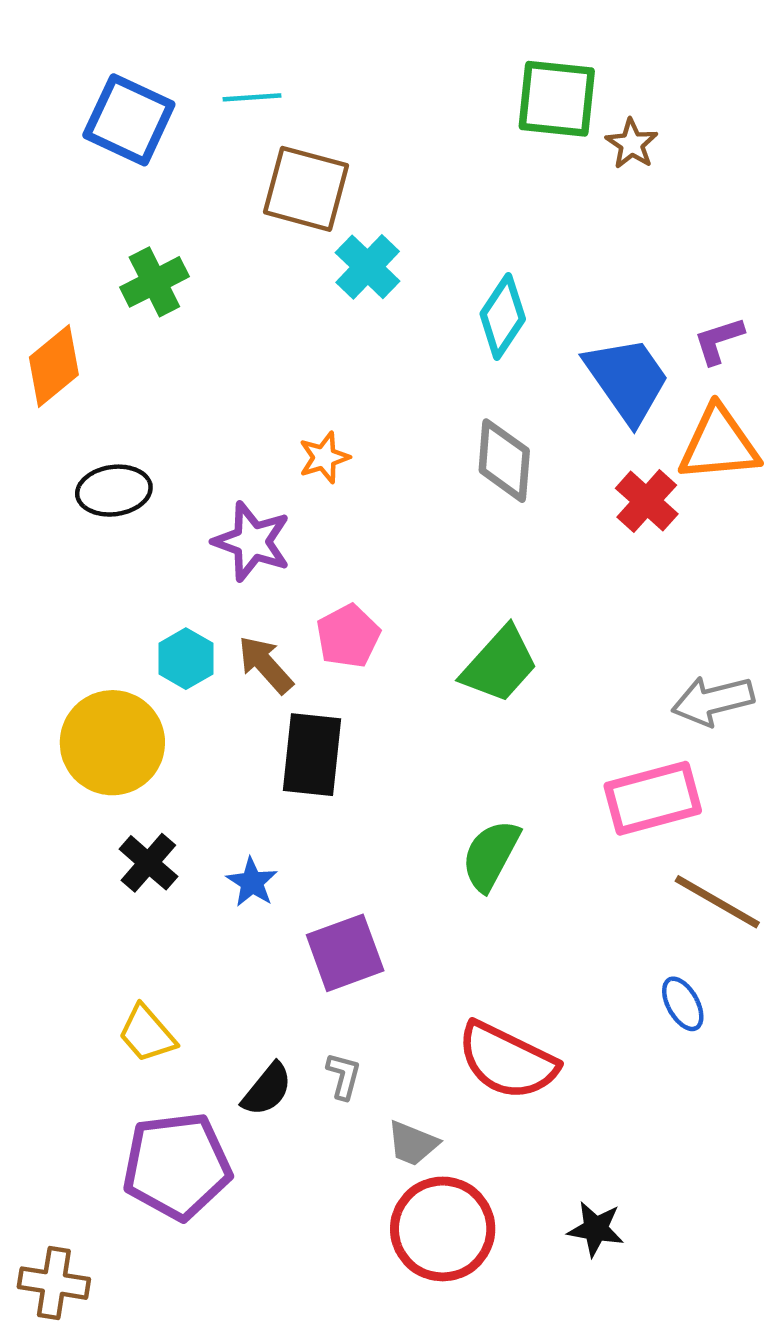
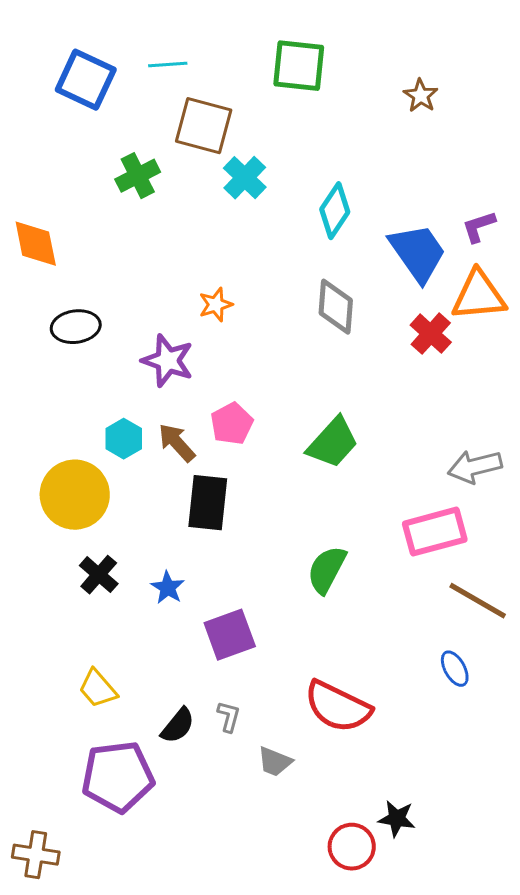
green square: (557, 99) -> (299, 66), moved
green cross: (154, 282) -> (138, 176), moved
orange diamond: (54, 366) -> (36, 244), turned -62
red circle: (443, 1229) -> (352, 847), moved, size x0.7

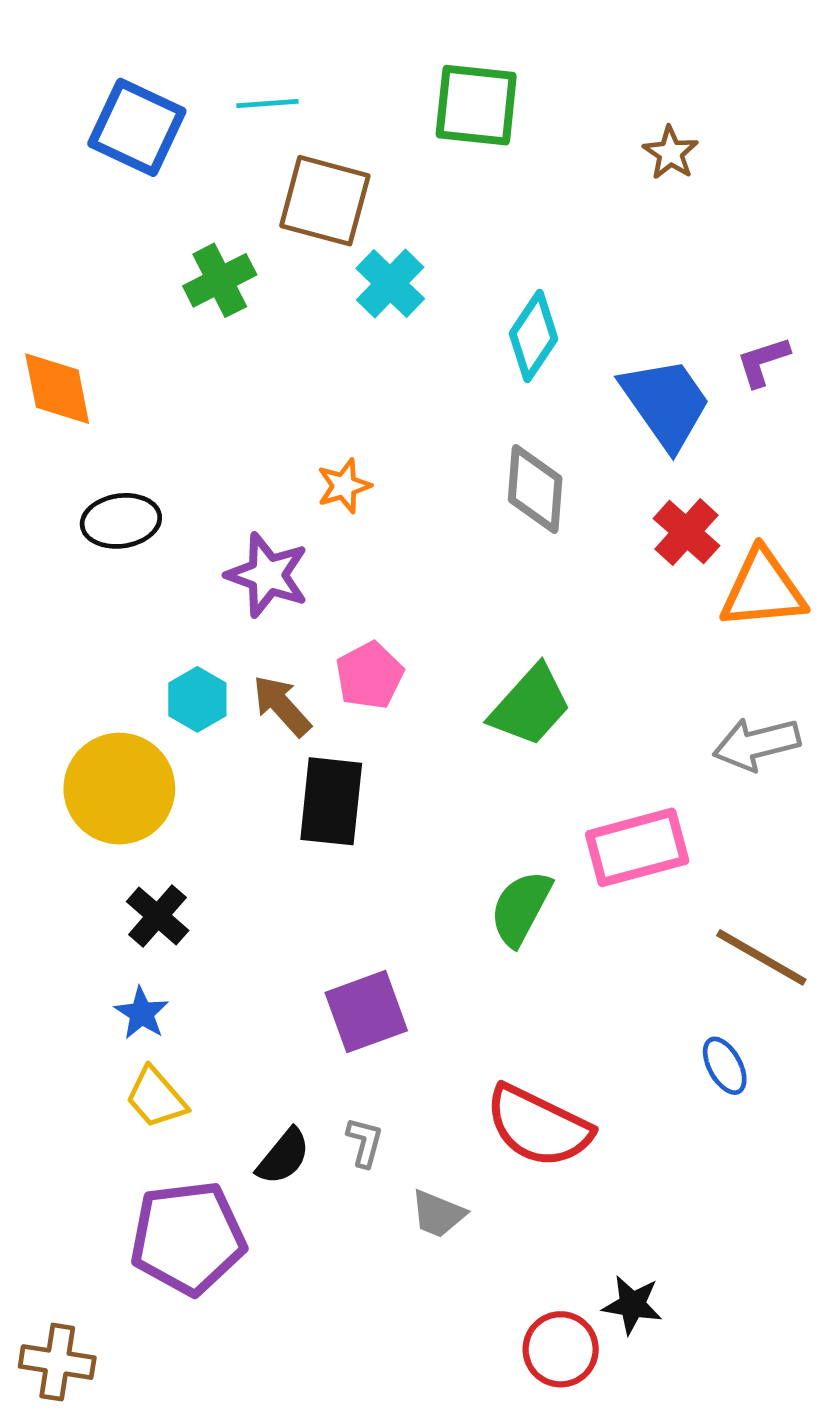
orange triangle: (479, 296) -> (763, 589), moved
pink rectangle: (435, 532) -> (637, 847), moved
blue star: (168, 588) -> (142, 1013), moved

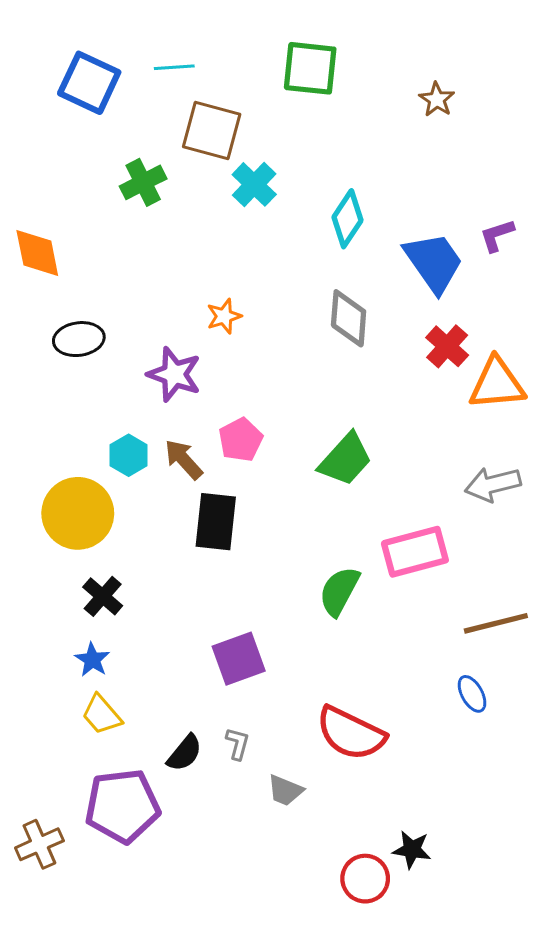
brown line: (761, 957) -> (496, 623), turned -44
brown cross: (57, 1362) -> (39, 844), moved, turned -33

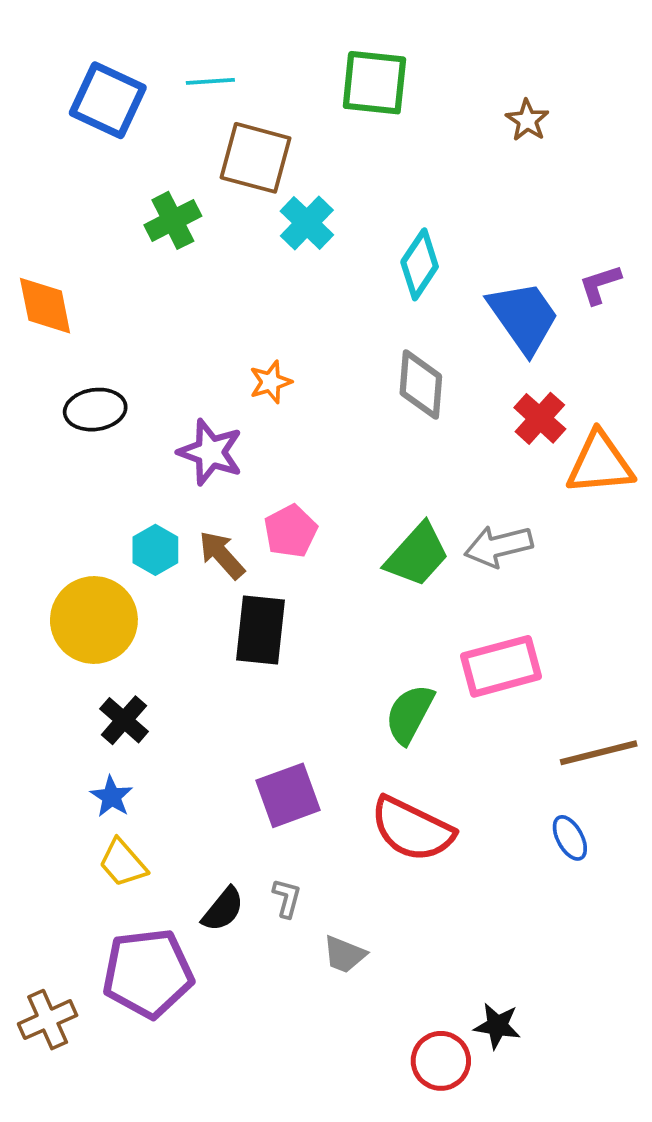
gray arrow: (493, 484) -> (498, 546), moved
red semicircle: (351, 733) -> (412, 829), moved

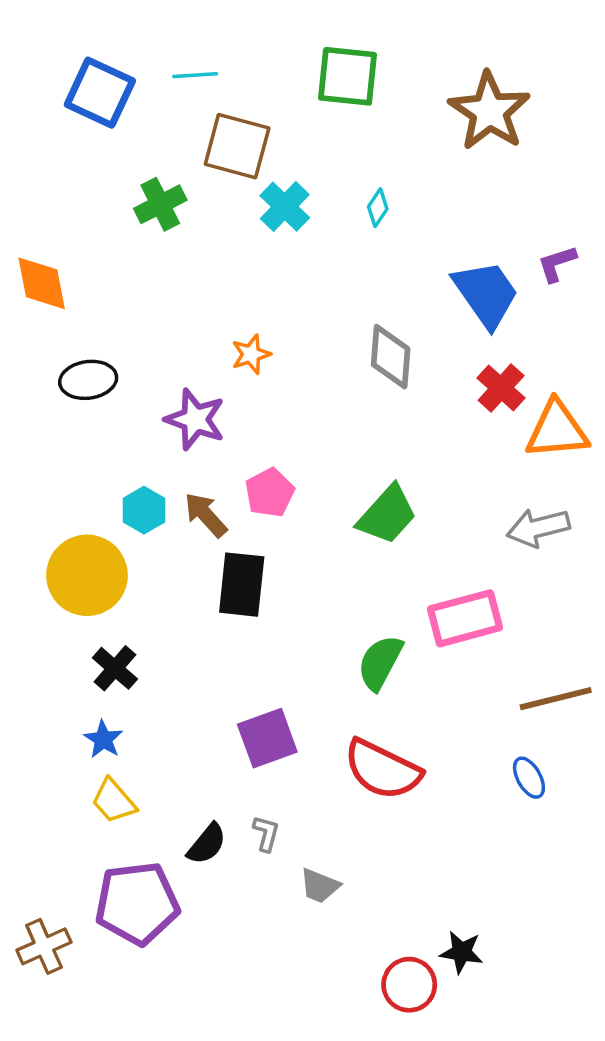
brown star: (527, 120) -> (489, 111), size x2.0
cyan diamond: (420, 264) -> (378, 208), moved, size x0.6
gray arrow: (498, 546) -> (538, 528), moved

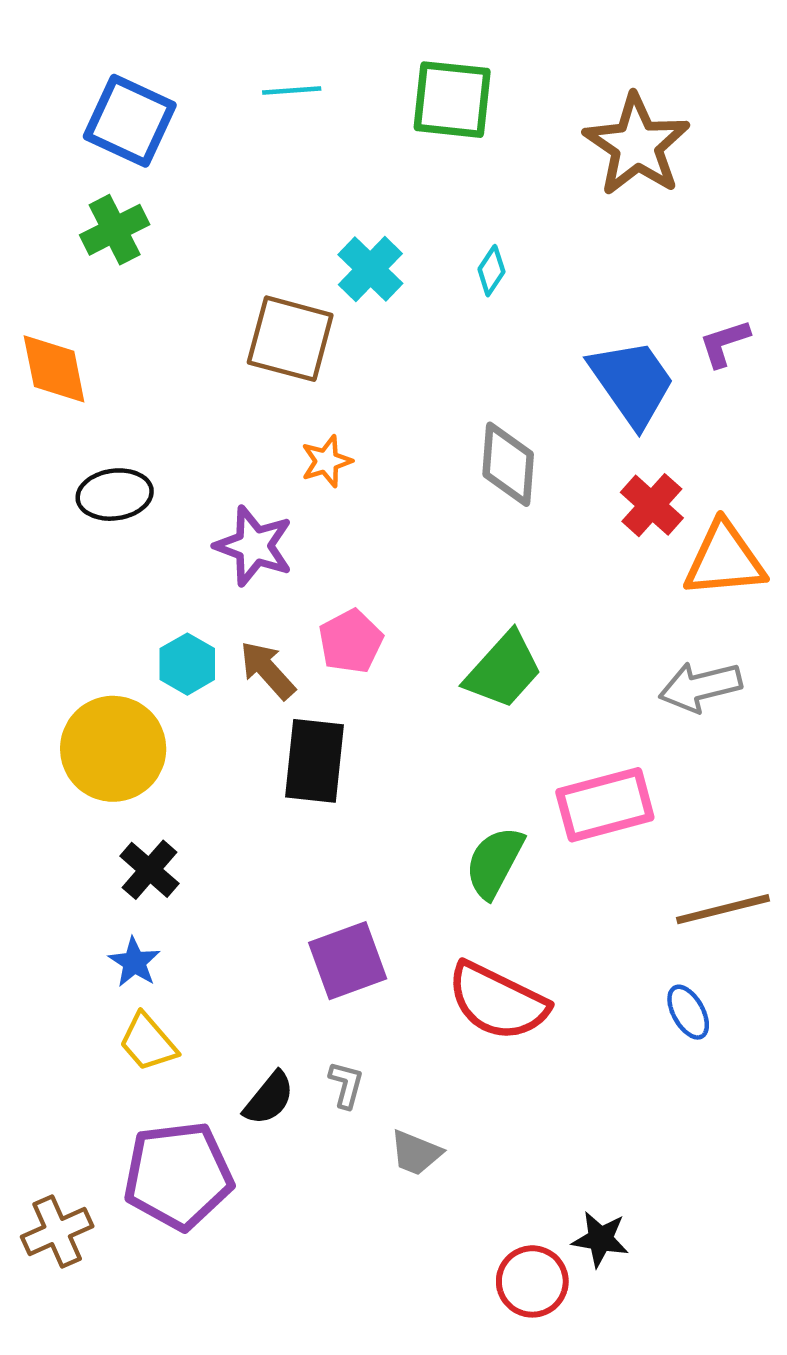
cyan line: (195, 75) -> (292, 90), moved
brown square: (237, 146) -> (290, 339), moved
green cross: (160, 204) -> (115, 230), moved

